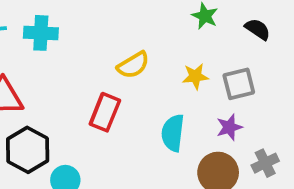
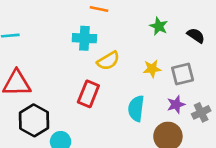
cyan cross: (41, 33) -> (84, 38), moved
gray cross: (265, 163) -> (201, 112), moved

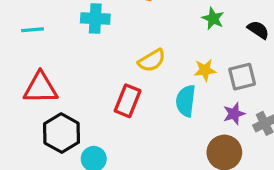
cyan cross: (84, 38) -> (95, 19), moved
cyan semicircle: (136, 108) -> (186, 101), moved

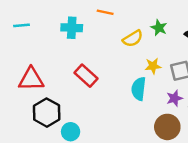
cyan line: (32, 30) -> (22, 25), moved
yellow semicircle: (152, 60) -> (133, 39), moved
red rectangle: (128, 101) -> (86, 76), moved, turned -70

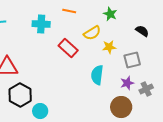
green star: (159, 28) -> (110, 14), moved
yellow star: (153, 66) -> (109, 47), moved
red rectangle: (86, 76) -> (68, 48), moved

